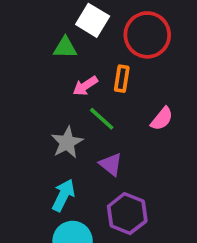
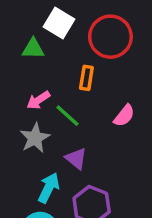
pink arrow: (85, 86) -> (38, 100), moved
cyan arrow: (63, 195) -> (49, 188), moved

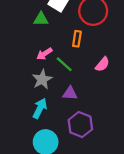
purple triangle: (76, 159) -> (70, 93), turned -35
cyan arrow: (49, 188) -> (40, 108), moved

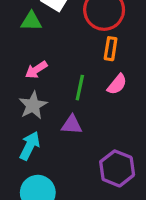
orange rectangle: (77, 39) -> (111, 49), moved
green line: (64, 64) -> (80, 88), moved, turned 60
purple hexagon: (80, 125) -> (117, 168), moved

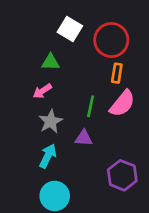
green triangle: (31, 21) -> (51, 62), moved
pink arrow: (36, 70) -> (42, 91), moved
pink semicircle: (117, 84) -> (122, 104), size x1.5

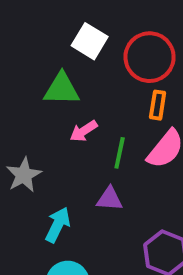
green triangle: (51, 62) -> (62, 89), size x1.4
pink arrow: (42, 91) -> (84, 131), moved
gray star: (51, 121) -> (24, 175), moved

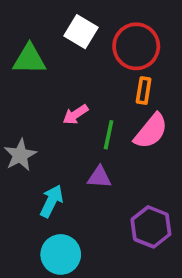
green triangle: (62, 89) -> (29, 59), moved

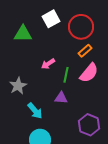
white square: (81, 32) -> (51, 19), turned 30
orange rectangle: (144, 91) -> (85, 51), turned 40
cyan arrow: (51, 201) -> (35, 111), turned 114

